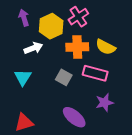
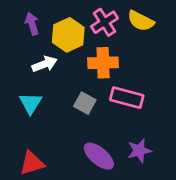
yellow semicircle: (106, 47) -> (141, 21), moved
purple star: (105, 103) -> (139, 151), moved

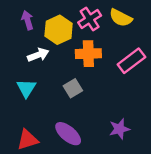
pink rectangle: (127, 98) -> (131, 61), moved, turned -52
gray square: (85, 103) -> (73, 88), turned 30
purple ellipse: (99, 156) -> (68, 134), moved

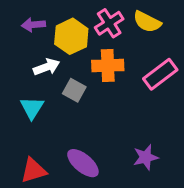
purple arrow: (27, 20) -> (33, 25), turned -78
gray square: (73, 88) -> (74, 90), moved, turned -30

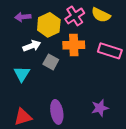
pink rectangle: (160, 74) -> (110, 51), turned 55
purple ellipse: (83, 163) -> (57, 112), turned 40

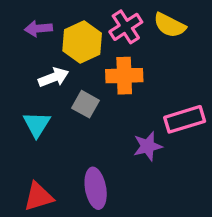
pink rectangle: (110, 51) -> (185, 119), moved, turned -35
purple star: (100, 108) -> (148, 146), moved

